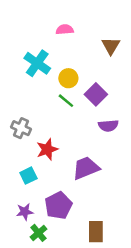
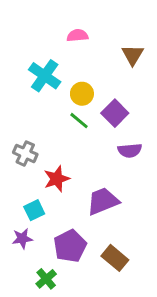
purple star: (25, 212) -> (22, 239), moved
brown rectangle: (96, 232) -> (115, 258), moved, turned -50

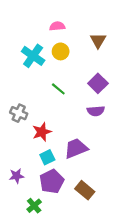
yellow circle: (82, 94) -> (61, 51), moved
purple square: (115, 113) -> (98, 83), moved
cyan square: (34, 210) -> (47, 157), moved

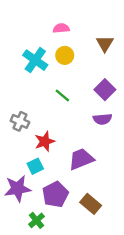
cyan square: (47, 157) -> (35, 166), moved
purple star: (17, 176) -> (18, 189), size x1.6

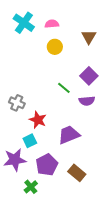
cyan cross: (35, 60) -> (24, 23), moved
green line: (62, 95) -> (64, 88), moved
red star: (45, 141) -> (38, 120), turned -30

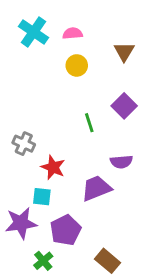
green line: (64, 88) -> (89, 123), turned 32
purple semicircle: (87, 101) -> (121, 162), moved
cyan square: (30, 141) -> (42, 197), turned 32
brown rectangle: (77, 173) -> (107, 261), moved

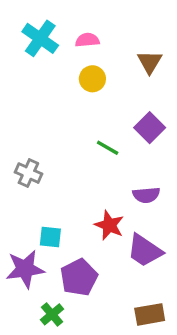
green line: (89, 123) -> (108, 148), turned -42
red star: (53, 167) -> (109, 225), moved
purple trapezoid: (96, 188) -> (145, 250), moved, turned -124
brown rectangle: (107, 261) -> (150, 314), moved, turned -50

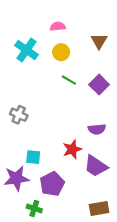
cyan cross: (40, 38) -> (26, 50), moved
green line: (108, 148) -> (69, 80), moved
red star: (109, 225) -> (72, 149), turned 30
green cross: (52, 314) -> (34, 208), turned -32

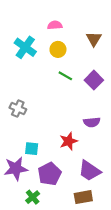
purple trapezoid: (96, 166) -> (90, 171), moved
green cross: (34, 208) -> (33, 197), turned 32
brown rectangle: (99, 208) -> (83, 197), moved

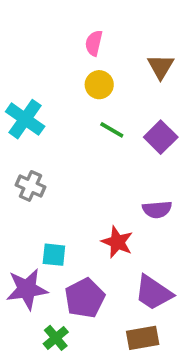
pink semicircle: (55, 25) -> (94, 43), turned -72
cyan cross: (25, 47) -> (25, 119), moved
red star: (68, 141) -> (117, 242), turned -30

